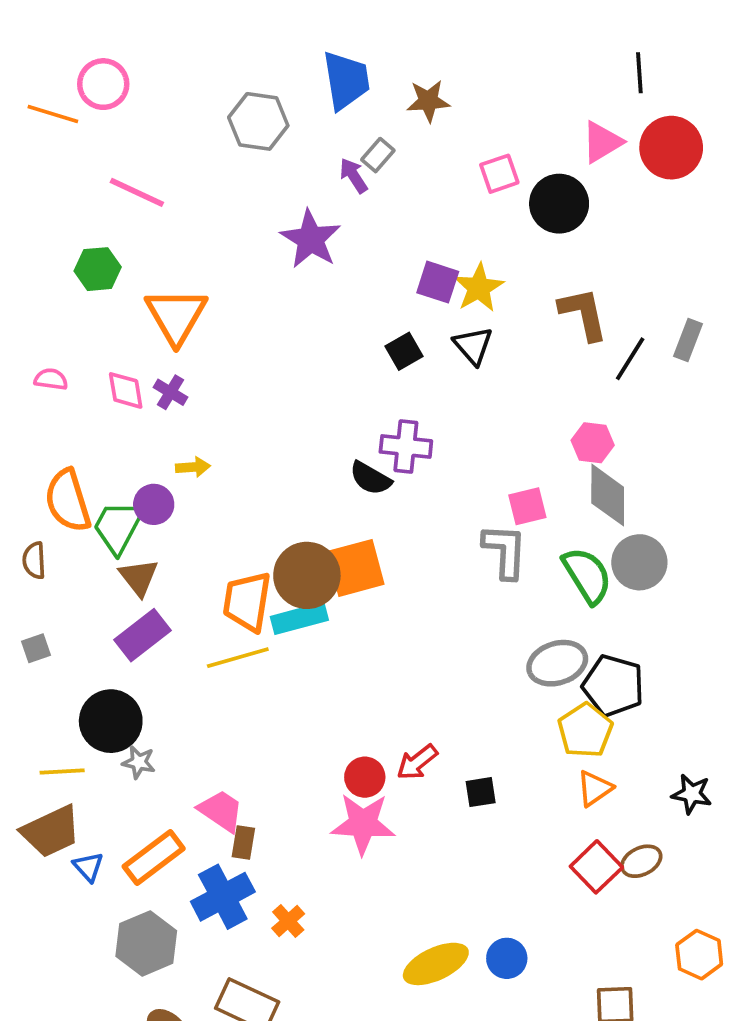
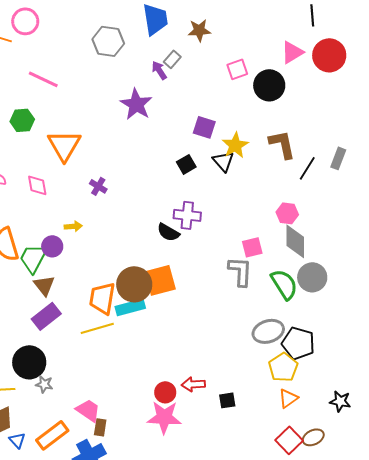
yellow star: (479, 288) -> (235, 145), moved
purple cross: (171, 392) -> (98, 186), moved
red arrow: (417, 762) -> (193, 384), turned 35

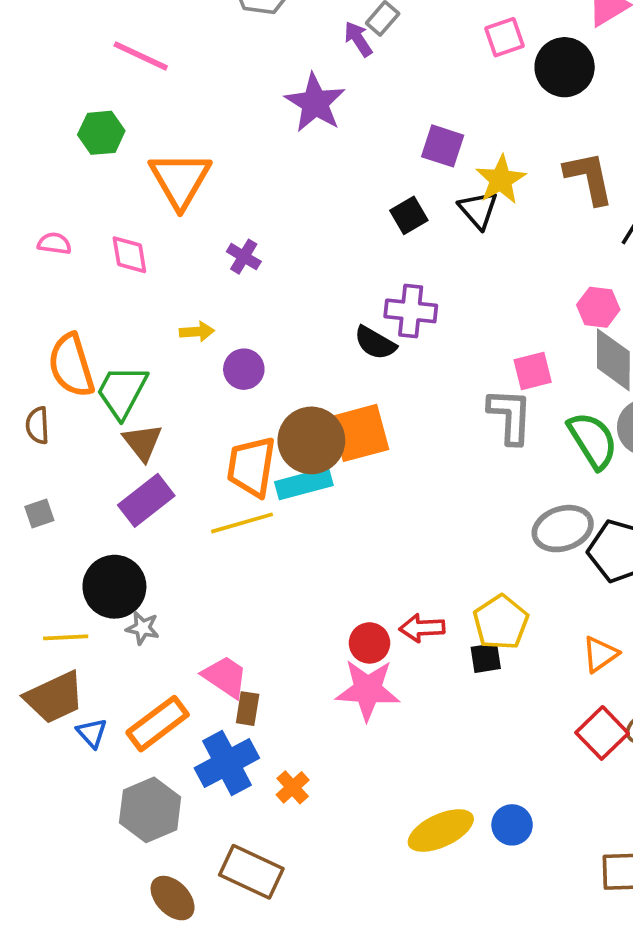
purple circle: (52, 246) -> (244, 369), moved
yellow pentagon: (283, 367) -> (501, 622), moved

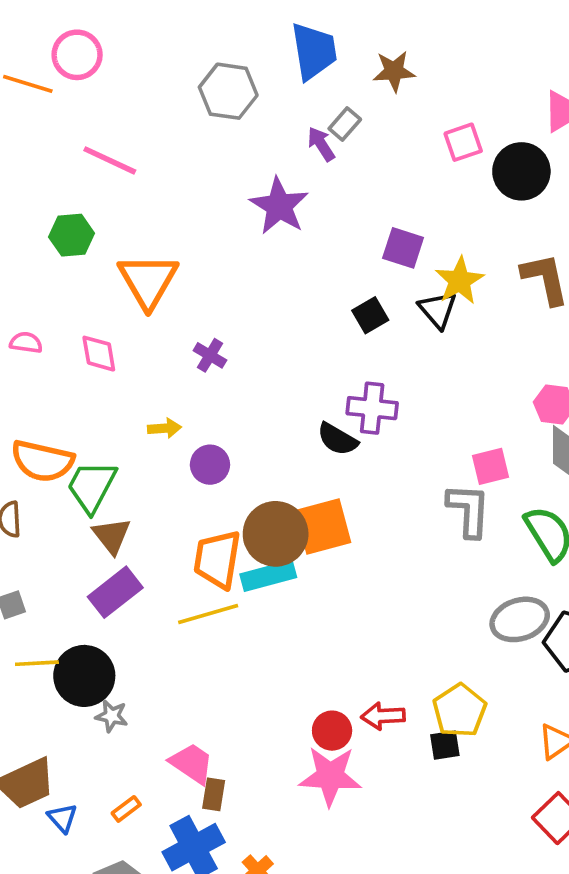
orange semicircle: (71, 365) -> (42, 461), turned -60
yellow line: (66, 637) -> (37, 663), moved
orange rectangle: (158, 724) -> (126, 809), size x0.5

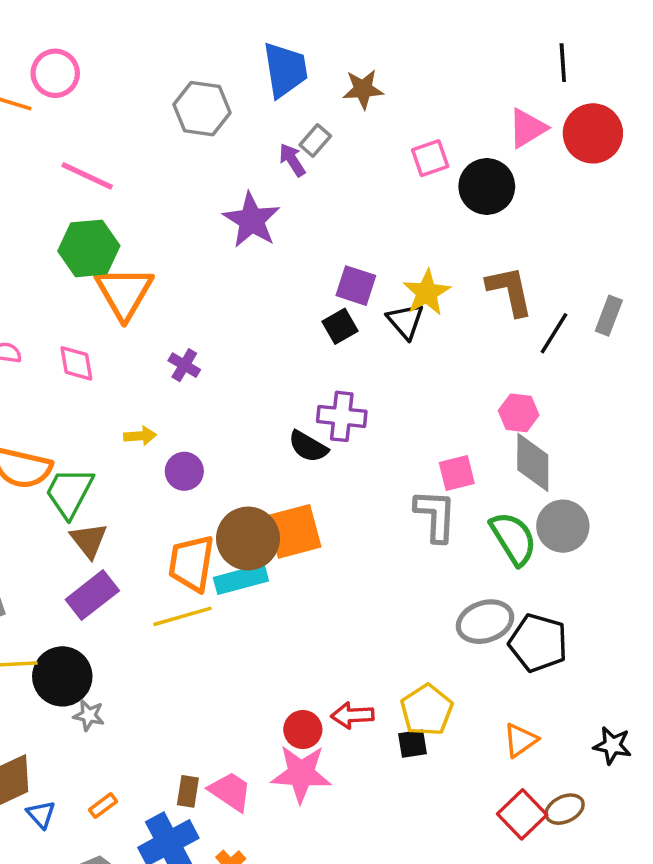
green hexagon: (72, 235) -> (89, 248), moved, size x1.4
purple square: (403, 248) -> (356, 286), moved
pink trapezoid: (192, 763) -> (230, 791), moved

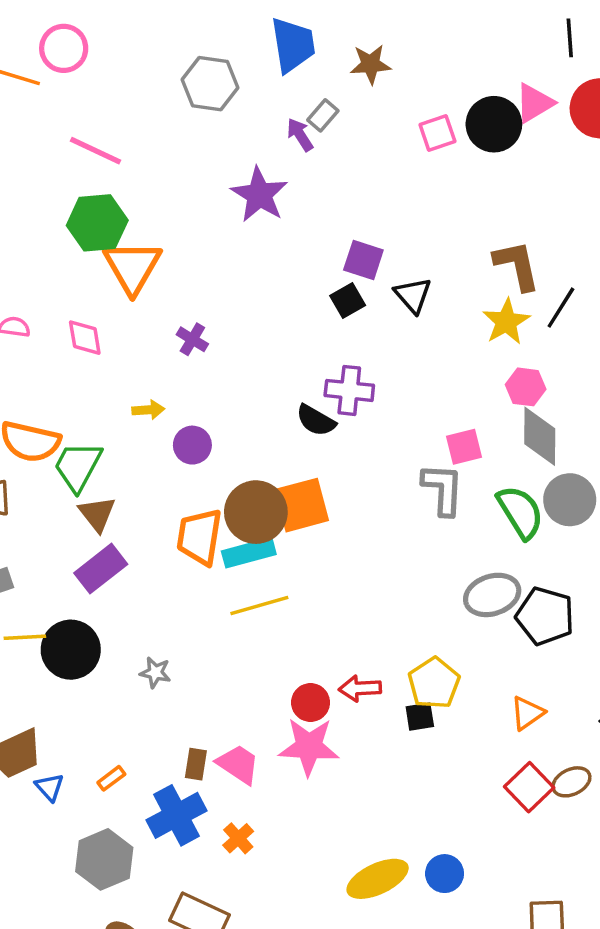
black circle: (487, 186) -> (494, 124), moved
yellow star: (427, 293) -> (506, 322), moved
yellow line: (183, 616) -> (259, 606), moved
gray star: (89, 715) -> (155, 673), moved

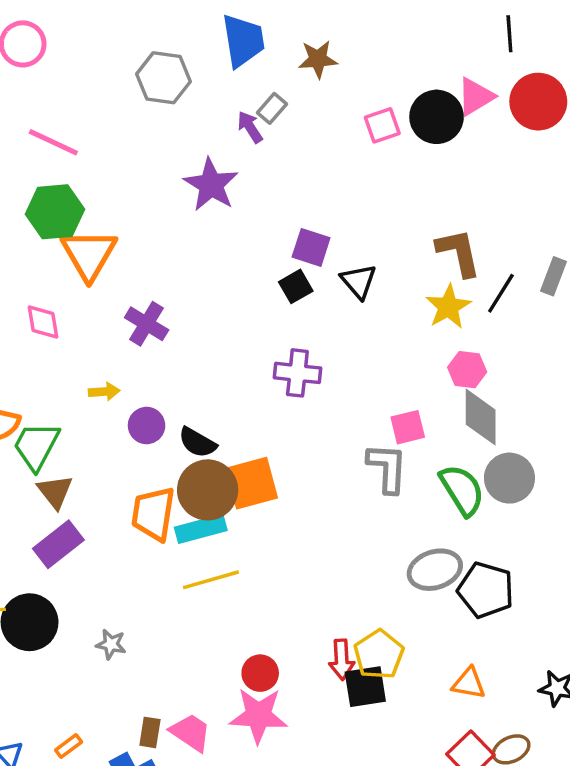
purple cross: (192, 339) -> (147, 324), size x1.4
black semicircle: (316, 420) -> (197, 442), moved
red arrow: (360, 688) -> (342, 660), moved, turned -90
orange triangle: (527, 713) -> (469, 683), turned 45
black square: (420, 717) -> (365, 687), size x1.5

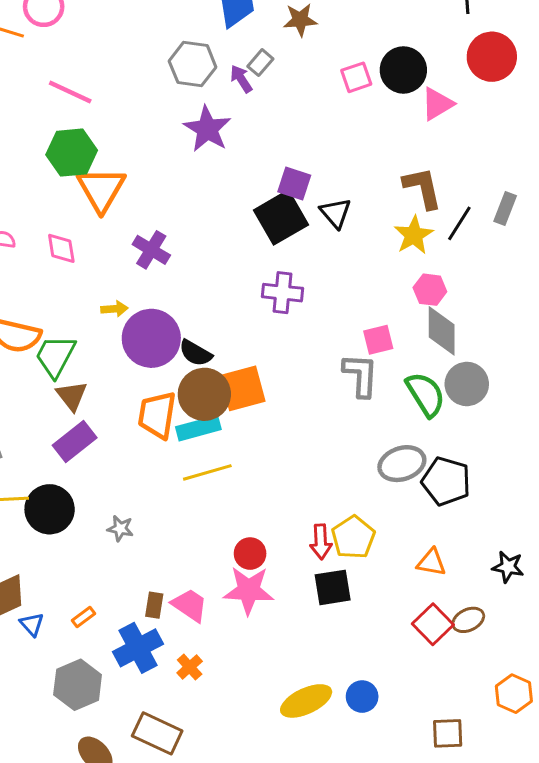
gray hexagon: (163, 78) -> (193, 64), moved
pink triangle: (476, 96) -> (437, 104), moved
black square: (296, 286) -> (281, 217), size x1.8
purple circle: (147, 425) -> (151, 338), size x1.8
black square: (365, 687) -> (333, 587), moved

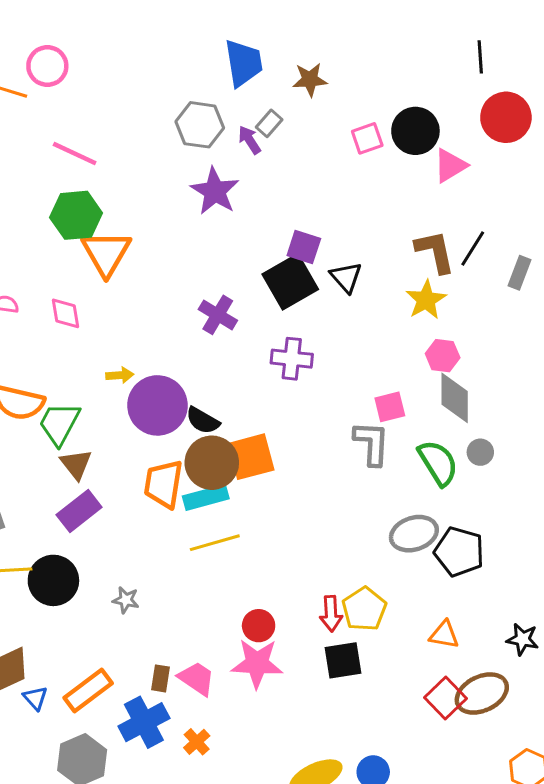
black line: (459, 223) -> (473, 249), moved
purple cross: (151, 250) -> (218, 315), moved
gray circle: (467, 384) -> (480, 452), size x0.6
orange rectangle: (83, 617) -> (88, 691), size x2.0
brown ellipse: (468, 620) -> (482, 694), size x1.6

